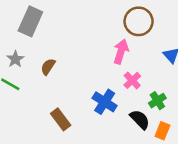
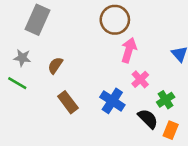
brown circle: (139, 21) -> (115, 20), moved
gray star: (15, 59) -> (22, 58), turned -30
brown rectangle: (61, 119) -> (68, 102), moved

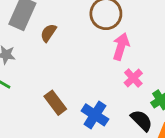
brown semicircle: (55, 65) -> (48, 33), moved
blue cross: (112, 101) -> (95, 115), moved

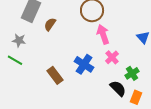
pink arrow: (121, 47) -> (103, 34), turned -36
blue cross: (95, 115) -> (84, 64), moved

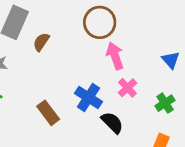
green cross: (132, 73) -> (165, 103), moved
black semicircle: (118, 88) -> (112, 123), moved

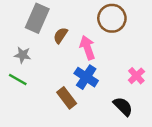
pink arrow: (115, 56) -> (87, 48), moved
blue cross: (89, 98) -> (86, 77), moved

